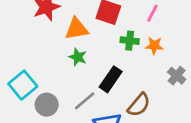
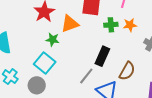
green star: (78, 57) -> (53, 40), moved
cyan square: (23, 85) -> (45, 63), moved
gray circle: (47, 105) -> (37, 85), moved

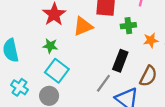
orange star: (130, 25) -> (151, 40), moved
green star: (53, 40) -> (50, 46), moved

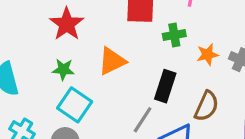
orange triangle: (83, 26) -> (112, 61), moved

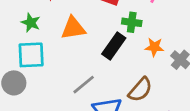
black rectangle: (165, 86) -> (114, 46), moved
cyan square: (75, 105) -> (31, 55), turned 36

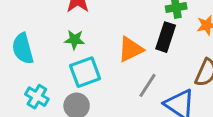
orange triangle: (73, 28) -> (131, 49), moved

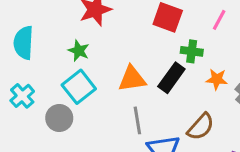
cyan square: (85, 72) -> (79, 87), turned -36
gray line: (147, 85) -> (137, 120), turned -60

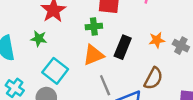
green star: (79, 51) -> (39, 39), moved
green cross: (192, 51) -> (94, 26), moved

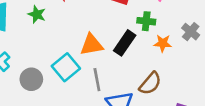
green cross: (94, 26) -> (146, 21), moved
gray cross: (181, 46) -> (191, 32), moved
cyan square: (55, 71) -> (66, 67), moved

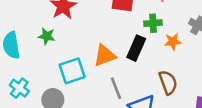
cyan square: (66, 67) -> (72, 71), moved, turned 32
brown semicircle: (150, 83) -> (168, 82), turned -50

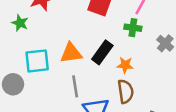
green cross: (153, 23) -> (133, 28), moved
orange star: (173, 42) -> (125, 65), moved

